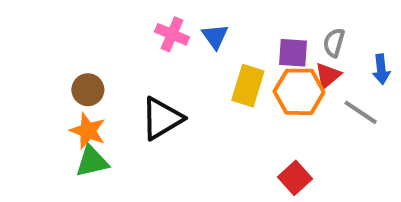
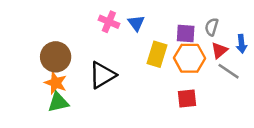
red triangle: (328, 75) -> (219, 50), moved
brown circle: (88, 90) -> (56, 57), size x1.5
red square: (295, 178) -> (187, 98), moved, turned 36

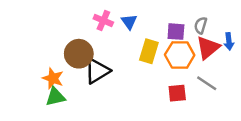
red triangle: (219, 50) -> (208, 48), size x1.5
brown circle: (56, 57) -> (79, 54), moved
gray line: (229, 71) -> (207, 83), moved

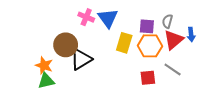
blue triangle: (129, 22) -> (108, 18), size x1.5

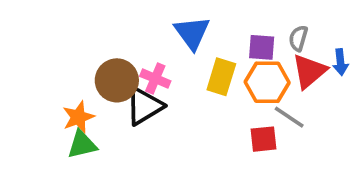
pink cross: (86, 17) -> (155, 79), moved
orange star: (44, 65) -> (78, 117), turned 30
gray line: (173, 70) -> (289, 117), moved

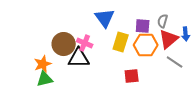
black triangle: (144, 106) -> (79, 58), turned 30
gray line: (289, 117) -> (175, 62), moved
red square: (263, 139) -> (132, 76), moved

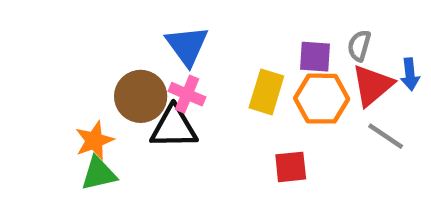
blue triangle: (105, 18) -> (187, 46), moved

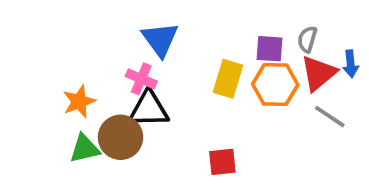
pink cross: (187, 94) -> (141, 79), moved
brown circle: (141, 96) -> (121, 137), moved
orange star: (94, 141) -> (79, 101), moved
red square: (291, 167) -> (222, 162), moved

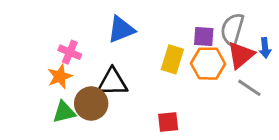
blue triangle: (160, 39) -> (121, 29), turned 44
gray semicircle: (307, 39) -> (232, 29), size x1.6
pink cross: (141, 79) -> (70, 52), moved

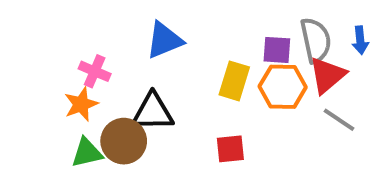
gray semicircle: (232, 29) -> (316, 40), turned 152
blue arrow: (265, 48) -> (360, 40), moved
red square: (168, 122) -> (230, 149), moved

